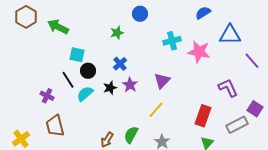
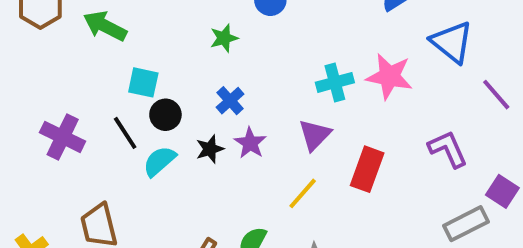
blue triangle: (230, 35) -> (452, 42), turned 40
cyan cross: (172, 41) -> (335, 82), moved
purple cross: (47, 96) -> (63, 137), moved, size x1.5
red rectangle: (203, 116) -> (367, 169), moved

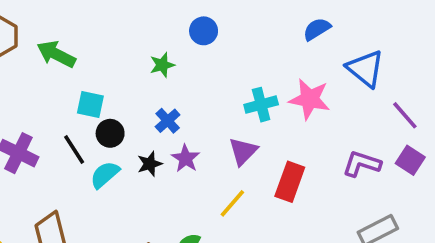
purple L-shape: (448, 149) -> (362, 164), turned -48
purple square: (502, 191) -> (410, 160), moved

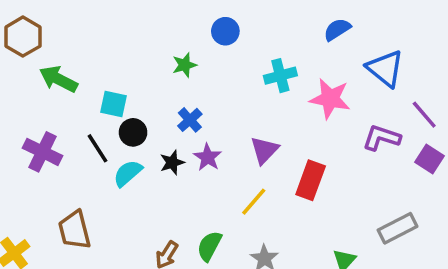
green arrow: (56, 54) -> (58, 79), moved
cyan cross: (261, 105) -> (280, 76), moved
purple L-shape: (362, 164) -> (382, 138), moved

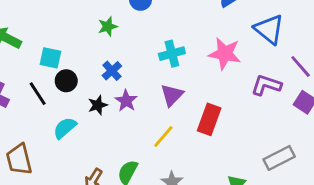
cyan cross: (280, 76) -> (172, 54), moved
cyan semicircle: (128, 173) -> (65, 128), moved

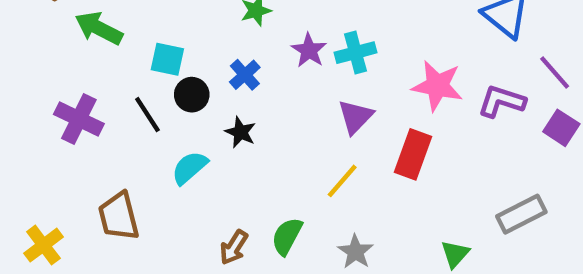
pink star: (225, 54) -> (437, 86), moved
blue cross: (112, 71) -> (245, 75), moved
purple star: (126, 101) -> (309, 50), moved
black star: (98, 105) -> (240, 132), turned -30

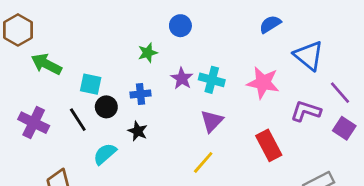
cyan cross: (355, 53) -> (212, 80), turned 30
blue cross: (245, 75) -> (141, 94), turned 36
pink star: (437, 86) -> (263, 83), moved
red rectangle: (413, 154) -> (269, 145), moved, turned -48

